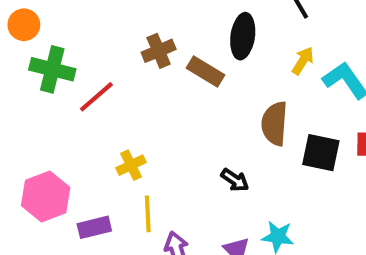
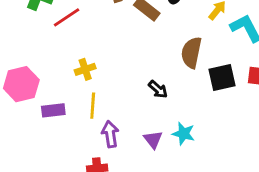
black square: (321, 153) -> (222, 78), turned -32

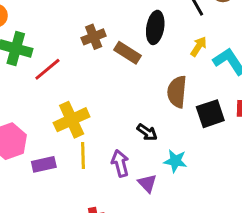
yellow cross: (85, 69) -> (72, 120), size x1.6
purple arrow: (110, 134) -> (120, 163), moved
cyan star: (184, 134) -> (175, 161), moved

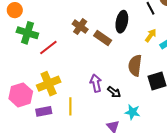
brown cross: (94, 37) -> (80, 27), turned -35
yellow cross: (72, 120) -> (49, 84), moved
purple arrow: (120, 163) -> (96, 83), moved

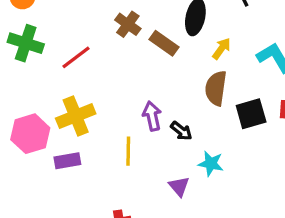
green cross: (27, 33) -> (26, 43), moved
yellow arrow: (151, 35) -> (221, 49), moved
yellow line: (70, 106) -> (128, 151), moved

